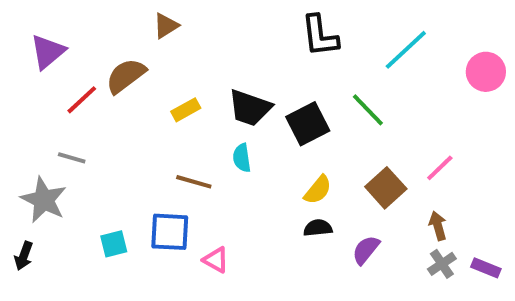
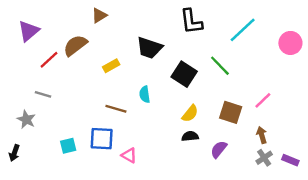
black trapezoid: (250, 108) -> (149, 48), moved
black square: (308, 124) -> (184, 74), turned -30
brown square: (386, 188) -> (231, 112), turned -30
gray star: (44, 200) -> (26, 119), size x0.7

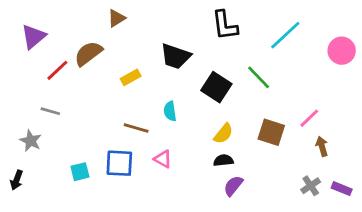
brown arrow: (262, 135) -> (322, 146), moved
purple semicircle: (219, 149) -> (233, 186), moved
pink triangle: (129, 155) -> (163, 159), moved

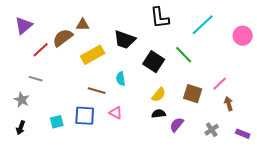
brown triangle: (116, 18) -> (83, 25), moved, turned 32
yellow rectangle: (131, 77) -> (93, 55), size x1.6
black arrow: (17, 180) -> (21, 128), moved
purple semicircle: (233, 186) -> (177, 125), moved
gray cross: (311, 186) -> (212, 130), moved

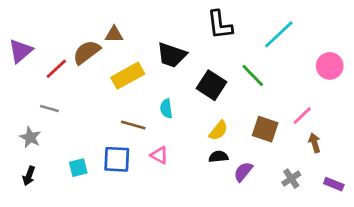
purple triangle: (24, 26) -> (21, 51), moved
pink circle: (243, 36) -> (330, 66), moved

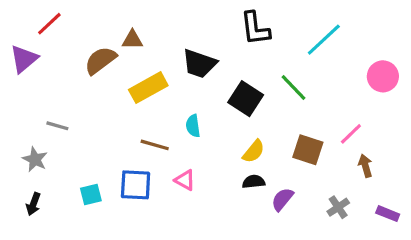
red line: (56, 69) -> (49, 24), moved

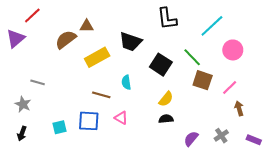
pink circle: (383, 76) -> (233, 50), moved
brown square: (308, 150) -> (203, 80), moved
purple semicircle: (282, 199) -> (191, 139), moved

